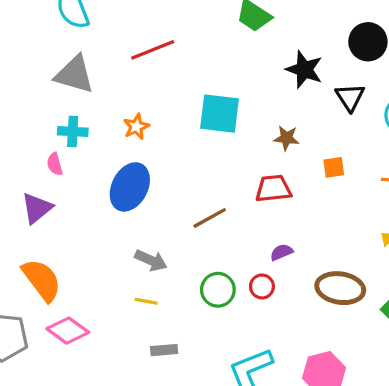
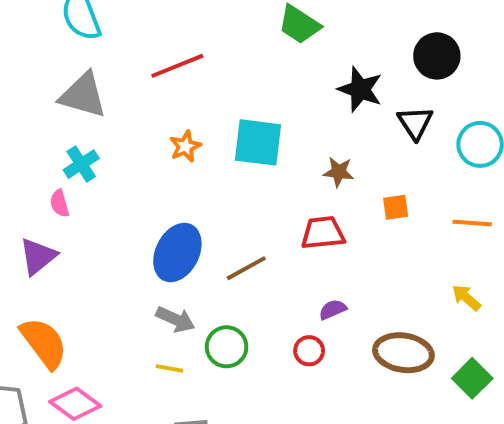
orange star: (136, 127) -> (185, 146), moved
cyan cross: (73, 131) -> (81, 164), turned -36
blue ellipse: (130, 187) -> (177, 252), moved
green circle: (218, 290) -> (227, 347), moved

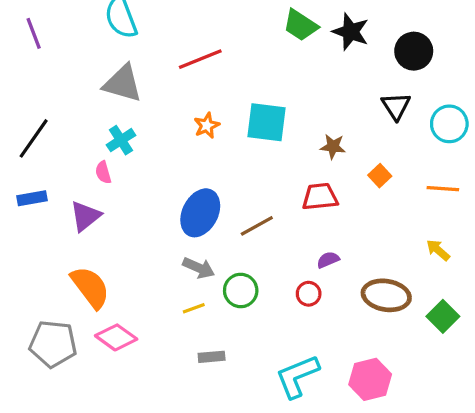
black star: (360, 89) -> (351, 32), moved
orange square: (396, 207) -> (380, 176), turned -35
yellow line: (170, 368) -> (194, 308), turned -30

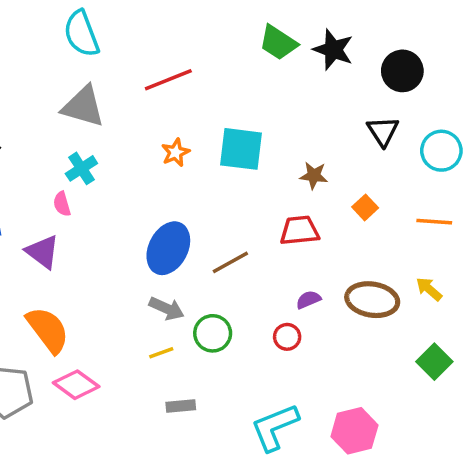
purple triangle: (85, 216) -> (42, 252), turned -44
brown ellipse: (386, 295) -> (372, 300), moved

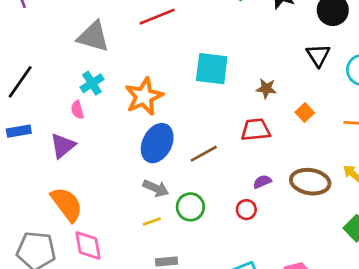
orange star: (175, 152) -> (144, 97), moved, size x1.8
purple triangle: (42, 252) -> (63, 146), turned 44
pink diamond: (76, 385) -> (88, 246), turned 44

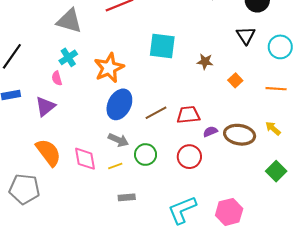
red trapezoid: (256, 130) -> (188, 115), moved
purple semicircle: (262, 182) -> (210, 132), moved
red circle: (246, 210) -> (189, 157), size x1.5
pink diamond: (88, 246) -> (85, 159), moved

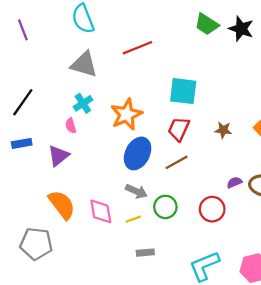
brown star: (205, 62) -> (223, 130), moved
red trapezoid: (188, 115) -> (179, 129), moved, turned -60

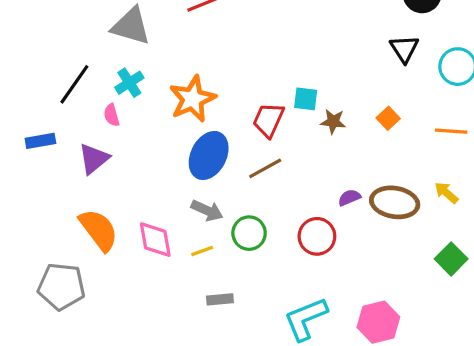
cyan square: (183, 91) -> (306, 99), moved, size x0.6
black line: (23, 102) -> (74, 84), moved

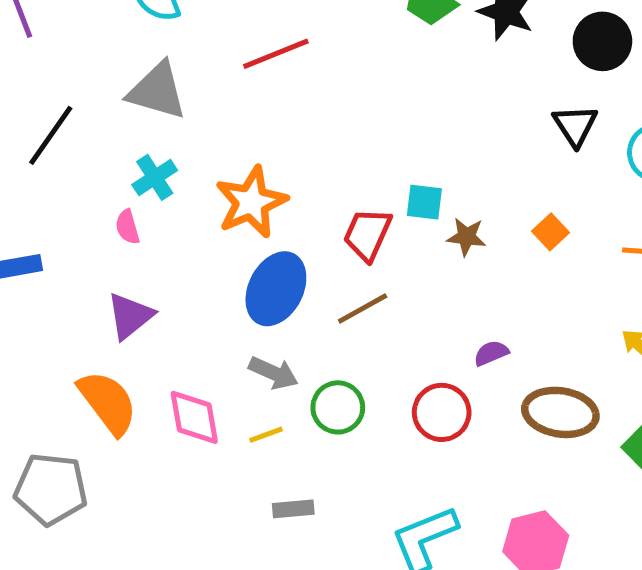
black line: (74, 84) -> (51, 135), moved
purple triangle: (94, 159) -> (130, 316), moved
brown ellipse: (395, 202) -> (560, 412), moved

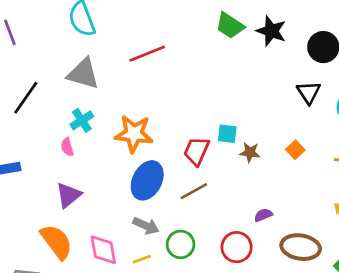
orange star: (251, 202) -> (134, 134), turned 30

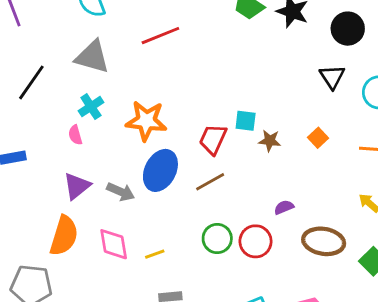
gray arrow: (146, 226) -> (121, 192), moved
orange semicircle: (57, 242) -> (64, 236), turned 54
green circle: (181, 244) -> (217, 239), moved

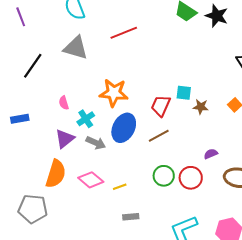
cyan cross: (91, 107) -> (86, 119), moved
pink diamond: (114, 244) -> (91, 180), turned -40

